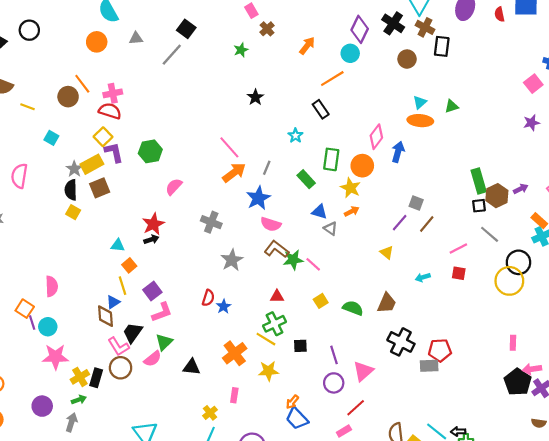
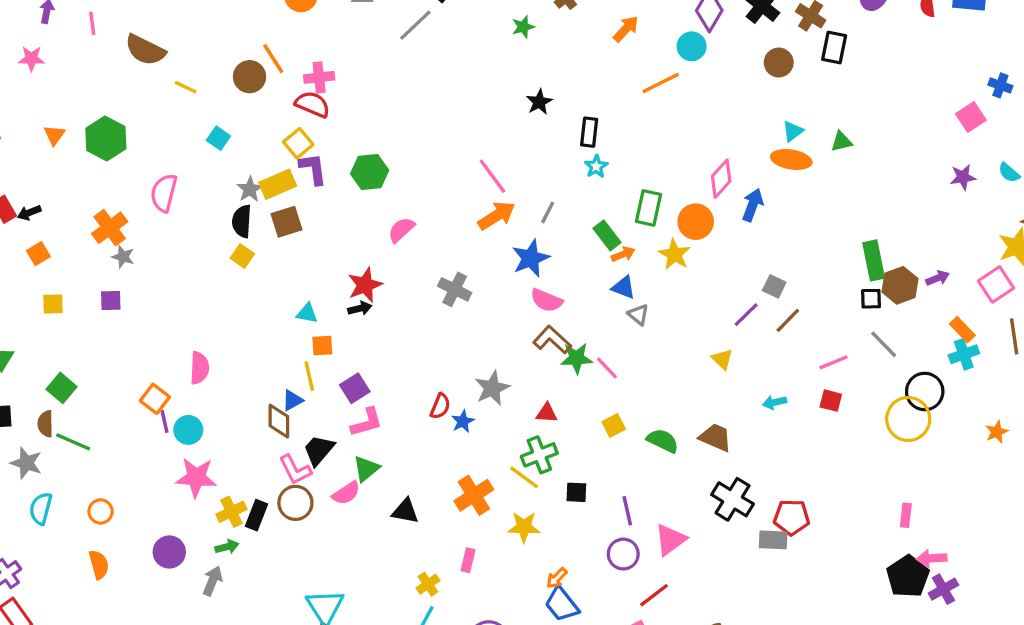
black rectangle: (321, 109) -> (589, 132), moved, turned 36
orange arrow: (352, 211) -> (623, 254), moved
gray star: (232, 260) -> (492, 388), moved
orange square: (129, 265) -> (322, 346), turned 32
brown trapezoid: (387, 303) -> (715, 437), turned -95

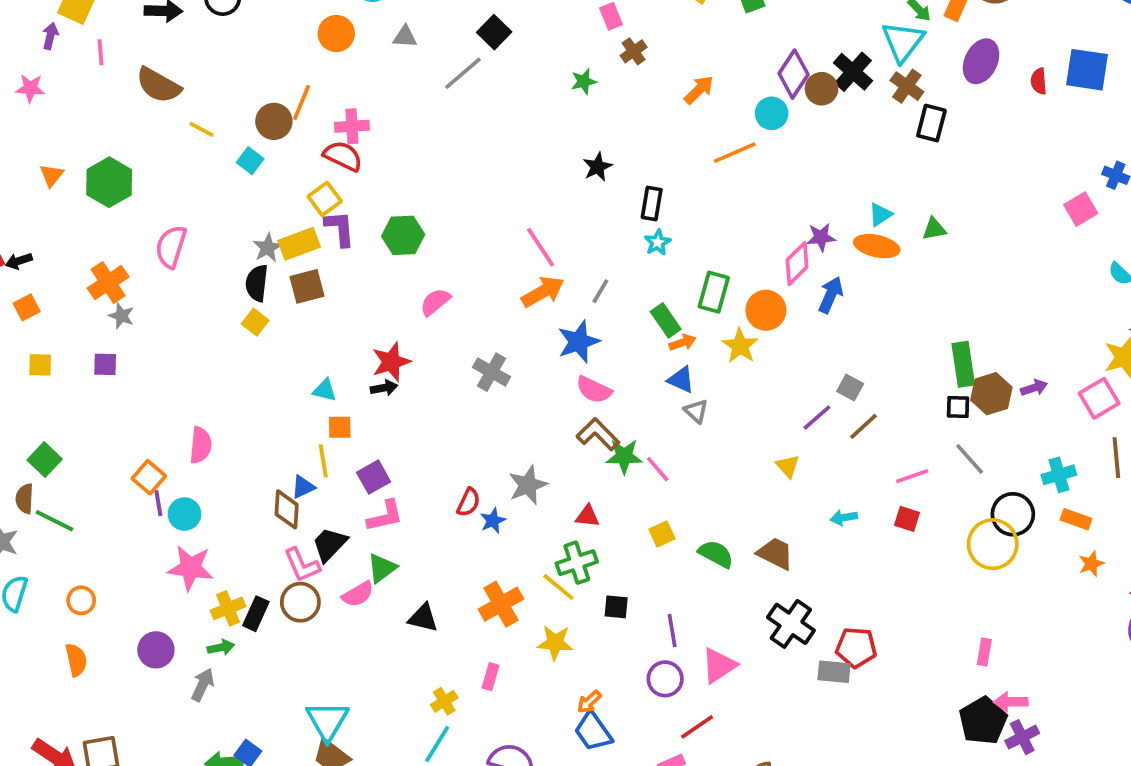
orange line: (273, 59) -> (302, 103), turned 52
brown circle: (779, 63) -> (822, 89), moved
cyan square: (218, 138) -> (250, 161), moved
purple star: (963, 177) -> (821, 237), moved
orange rectangle: (962, 330) -> (1076, 519), moved, turned -30

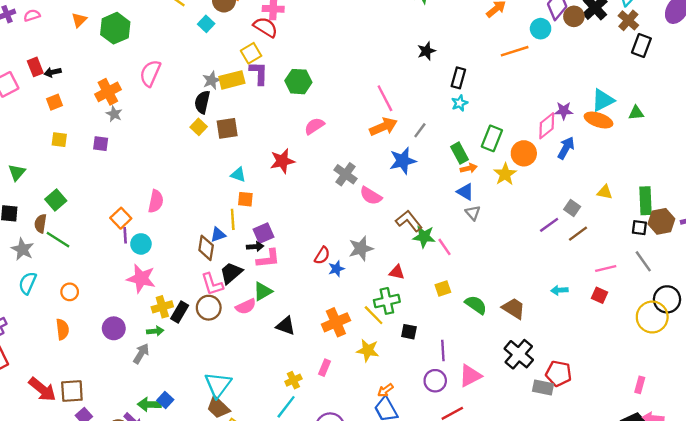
cyan triangle: (880, 215) -> (603, 100), size x1.5
brown square: (307, 286) -> (227, 128), moved
black arrow: (384, 388) -> (255, 247), moved
pink semicircle: (594, 390) -> (371, 196), moved
yellow triangle: (788, 466) -> (605, 192), moved, turned -42

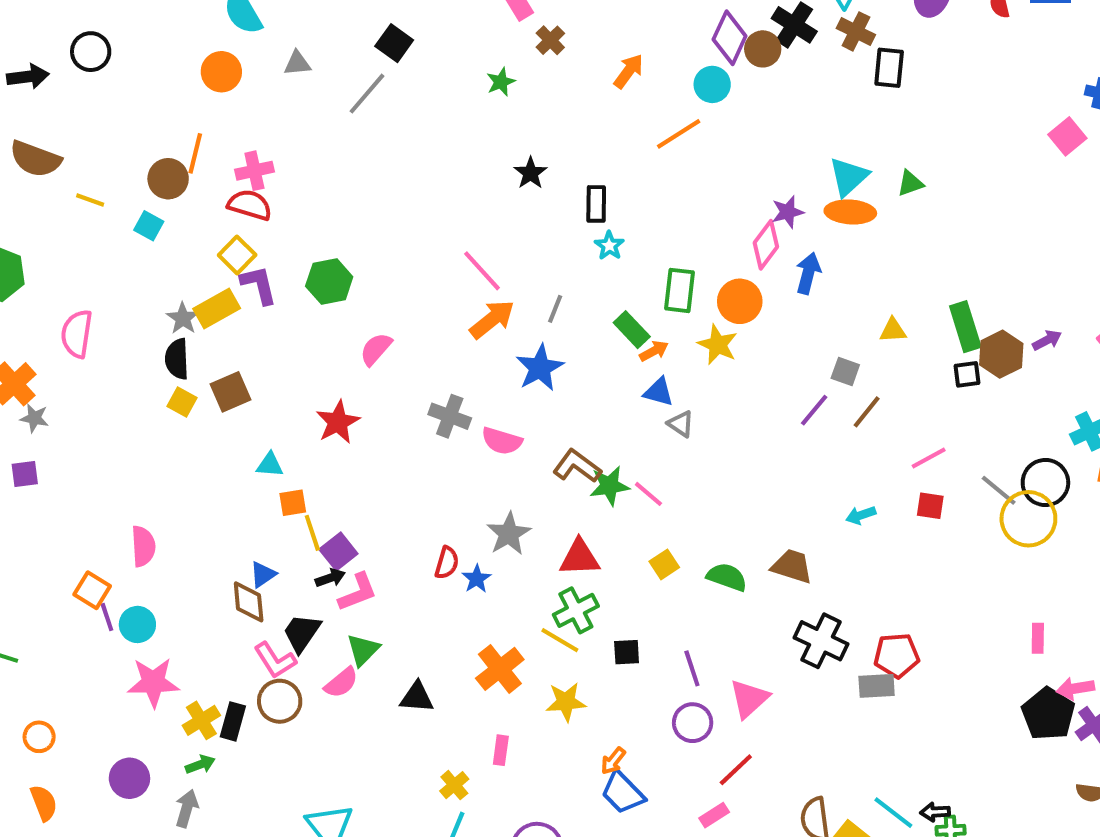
yellow line: (233, 219) -> (312, 533), moved
gray line: (643, 261) -> (999, 490), moved
red triangle: (397, 272) -> (580, 558), size x1.5

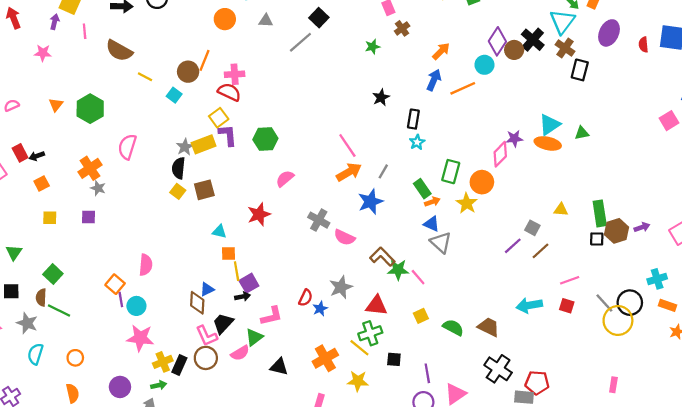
blue arrow: (808, 273) -> (434, 80), moved
gray triangle: (681, 424) -> (441, 243), size x1.5
cyan arrow: (861, 515) -> (529, 305), size x1.6
pink L-shape: (358, 592) -> (272, 316), moved

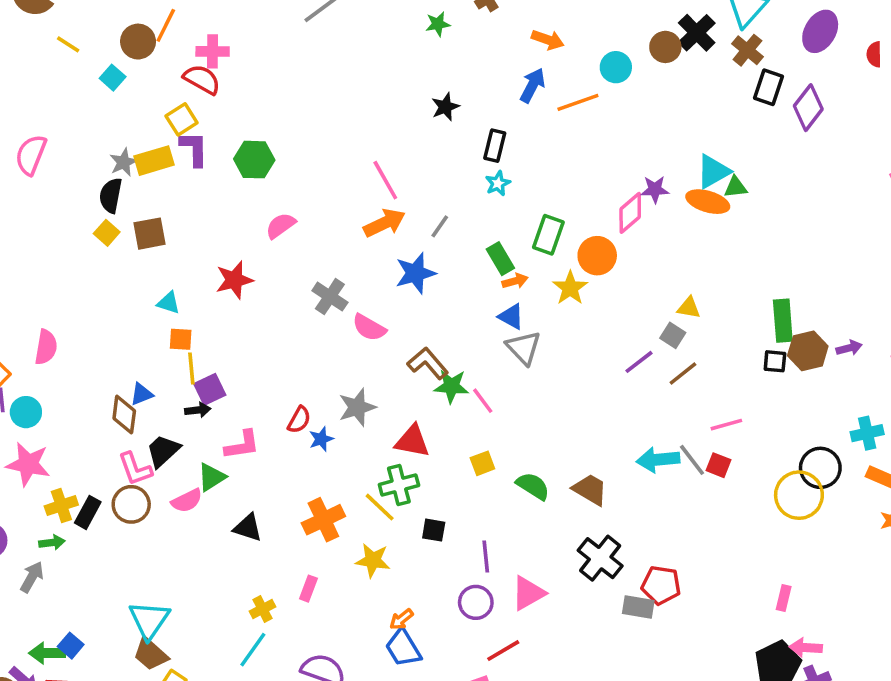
purple diamond: (497, 41) -> (808, 108), moved
orange arrow: (441, 51) -> (548, 40), turned 60
green triangle: (582, 133) -> (735, 187), moved
yellow triangle: (561, 210) -> (689, 308), moved
gray line: (604, 303) -> (692, 460), moved

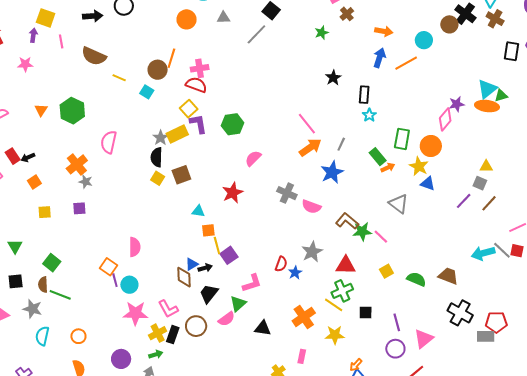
black rectangle: (768, 87) -> (511, 51), moved
blue triangle: (511, 317) -> (428, 184), moved
black arrow: (198, 410) -> (205, 268), moved
pink L-shape: (135, 469) -> (168, 309), moved

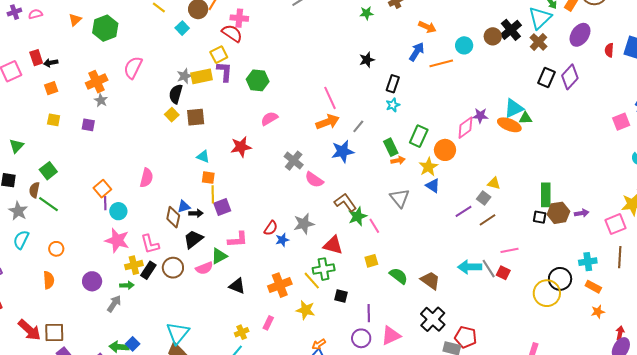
green star: (362, 232) -> (357, 216), turned -30
pink semicircle: (135, 247) -> (146, 178), moved

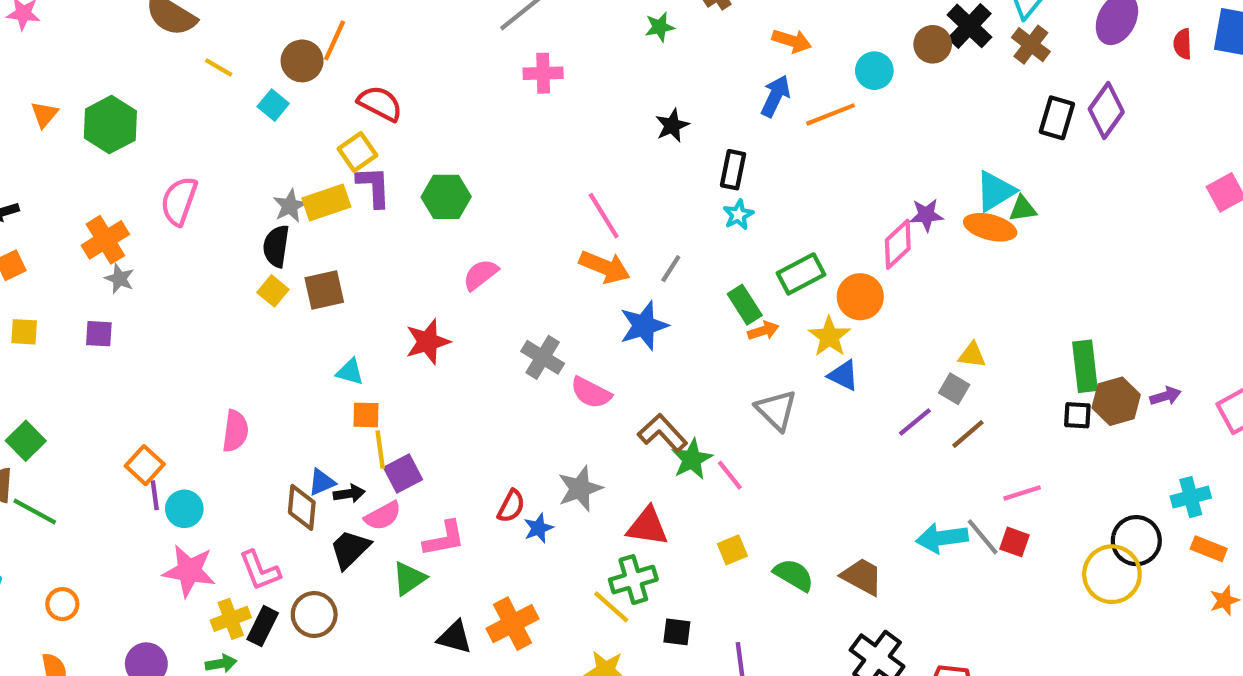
pink cross: (239, 18) -> (543, 73), moved
orange arrow: (328, 122) -> (605, 267), turned 50
green rectangle: (419, 136) -> (801, 274), turned 45
pink semicircle: (204, 268) -> (383, 516), moved
orange cross: (280, 285) -> (513, 624), moved

